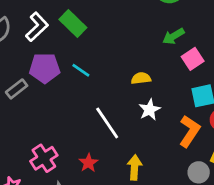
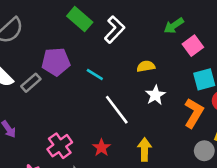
white L-shape: (37, 27) -> (115, 29), moved
cyan line: (81, 70) -> (95, 74), moved

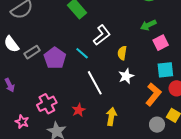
white L-shape: (115, 29) -> (102, 35), moved
purple pentagon: (56, 62) -> (55, 58), moved, turned 30
yellow semicircle: (146, 66) -> (122, 53), turned -80

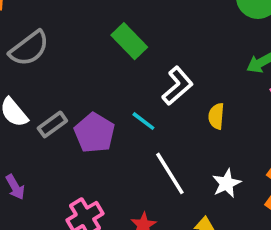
white star: (126, 76) -> (227, 183), moved

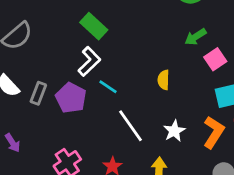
white L-shape: (177, 86) -> (89, 61), moved
gray rectangle: (52, 124) -> (38, 93), turned -30

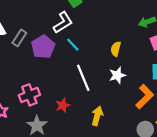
white star: (174, 131) -> (117, 75), moved

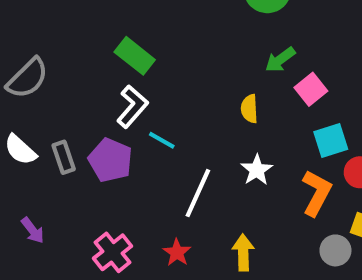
gray rectangle: (19, 38) -> (64, 157), turned -35
yellow semicircle: (116, 49) -> (249, 109), moved
white line: (83, 78) -> (198, 193), turned 64

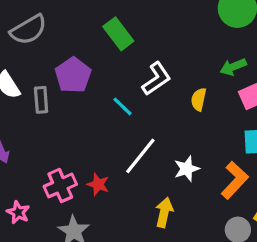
white L-shape: (132, 106) -> (156, 79), moved
purple pentagon: (110, 160) -> (73, 75), moved
white star: (257, 170) -> (187, 169), moved
red star: (177, 253) -> (98, 184), moved, turned -30

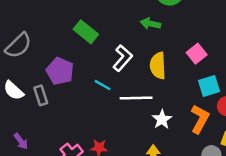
green arrow: (233, 67) -> (150, 24), moved, turned 48
yellow semicircle: (199, 99) -> (158, 66), size x1.5
white line: (140, 156) -> (136, 98), moved, turned 64

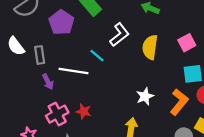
purple pentagon: (60, 71) -> (61, 22), moved
white line: (136, 98) -> (74, 71), moved
purple arrow: (21, 141) -> (48, 82), moved

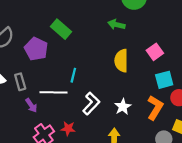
white L-shape: (119, 35) -> (91, 104), moved
cyan line: (97, 56) -> (73, 75), turned 72

